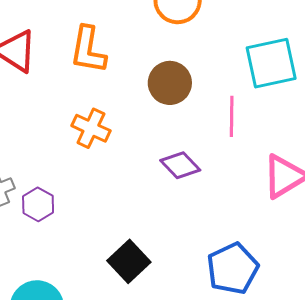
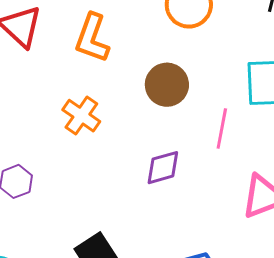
purple diamond: (180, 165) -> (163, 168), turned -72

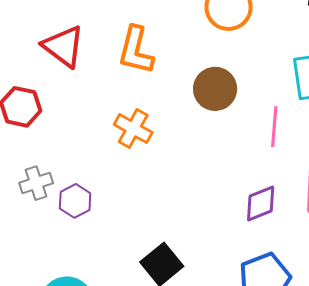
purple diamond: (163, 168) -> (261, 204), moved

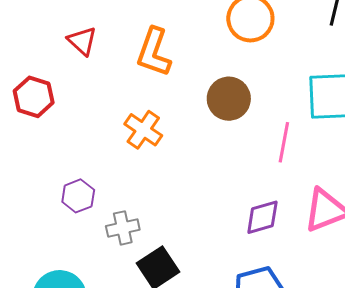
red triangle: (63, 46) -> (82, 41), size x0.7
gray cross: (36, 183) -> (123, 228), moved

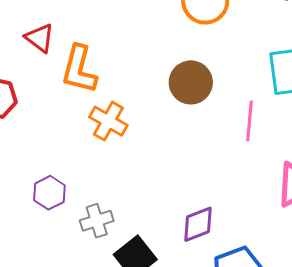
orange L-shape: (154, 52) -> (79, 69), moved
purple diamond: (262, 217) -> (198, 224), moved

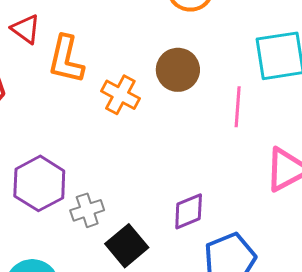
orange cross: (108, 121) -> (120, 95), moved
purple hexagon: (49, 193) -> (39, 183), size x1.6

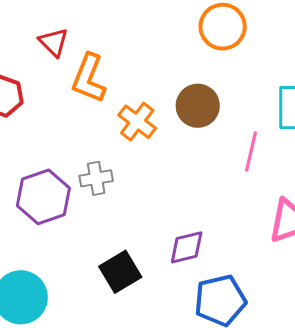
gray cross: (87, 210) -> (96, 178), moved

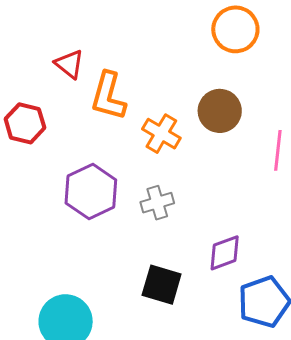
gray cross: (96, 178) -> (157, 203), moved
purple hexagon: (43, 197) -> (91, 192), moved
black square: (120, 272) -> (162, 285), turned -36

